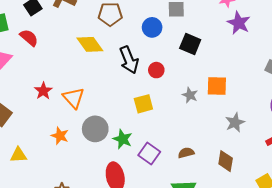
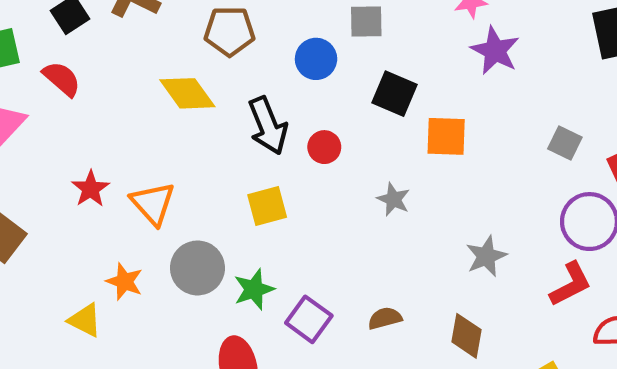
orange square: (217, 86) -> (446, 136), moved
yellow square: (143, 104) -> (267, 206), moved
green star: (123, 139) -> (254, 289), turned 30
yellow triangle: (18, 155) -> (85, 320), moved, turned 30

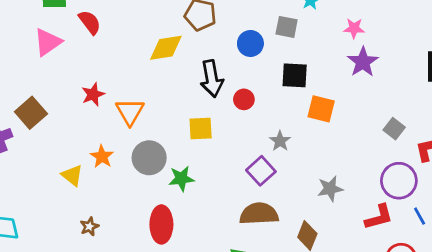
yellow diamond: (187, 93) -> (166, 48), turned -75
black square: (395, 94) -> (295, 75), turned -32
brown semicircle: (385, 318) -> (259, 214), size x1.8
purple square: (309, 319) -> (261, 171), moved

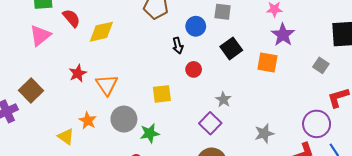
yellow diamond: (166, 48) -> (101, 32), moved
black square: (295, 75) -> (231, 48), turned -35
black arrow: (212, 79) -> (178, 46), moved, size x0.6
orange square: (321, 109) -> (267, 62), moved
gray square: (394, 129) -> (321, 65), moved

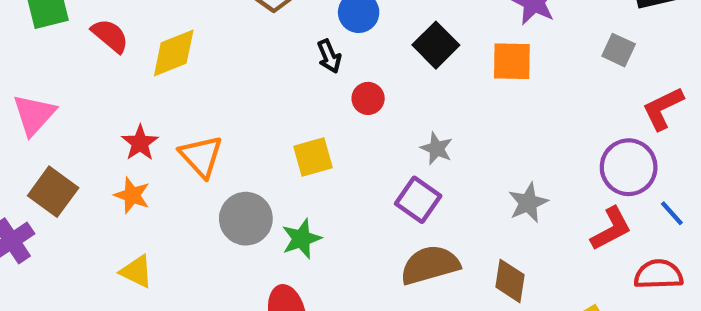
pink triangle: (40, 35) -> (34, 115), moved
orange star: (88, 121) -> (132, 195), moved

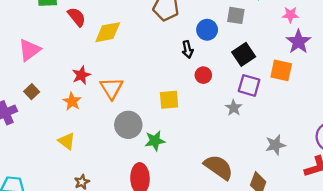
brown square: (53, 192) -> (32, 92), size x0.6
purple square: (418, 200) -> (249, 85), moved, turned -30
brown semicircle: (430, 265) -> (219, 167), turned 40

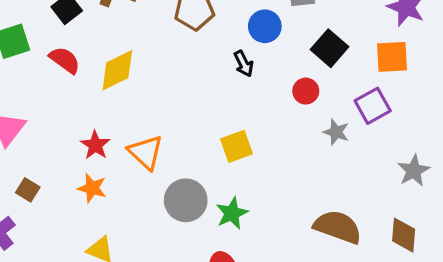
red circle: (203, 75) -> (306, 91), moved
purple square: (249, 85) -> (373, 106), moved, turned -30

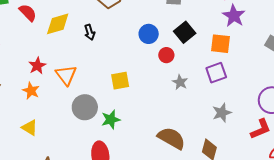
blue circle: (265, 26) -> (149, 34), moved
black arrow: (244, 64) -> (90, 32), moved
purple square: (373, 106) -> (216, 73), moved

